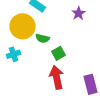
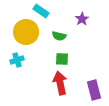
green semicircle: (42, 38) -> (59, 36), moved
green square: (58, 53) -> (62, 59), turned 32

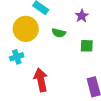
green square: (62, 59) -> (87, 46), moved
red arrow: (60, 83) -> (41, 80), moved

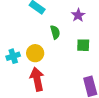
yellow circle: (26, 29) -> (35, 53), moved, size x0.7
green semicircle: (59, 33) -> (55, 32), turned -120

